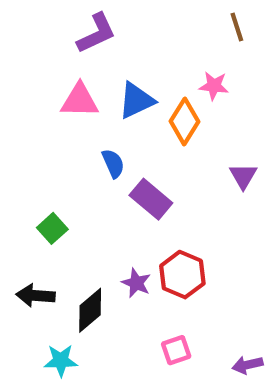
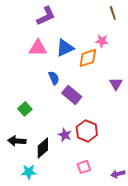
orange diamond: (185, 121) -> (88, 58), turned 40

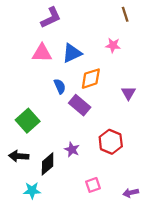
orange diamond: (88, 58) -> (91, 79), moved
green square: (25, 109) -> (28, 121), size x1.5
red hexagon: (87, 131) -> (111, 142), moved

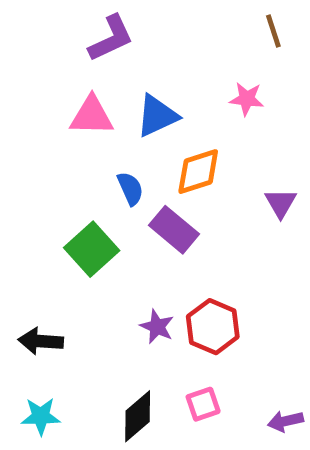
green square: (28, 121) -> (92, 249), moved
red hexagon: (111, 142) -> (213, 327), moved
black diamond: (48, 164) -> (138, 416), moved
cyan star: (32, 190) -> (41, 416), moved

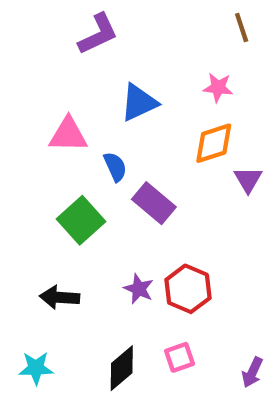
pink triangle: (92, 116) -> (68, 135), moved
orange diamond: (198, 172) -> (214, 143), moved
black arrow: (41, 341) -> (60, 297), moved
purple arrow: (285, 421) -> (252, 372), turned -52

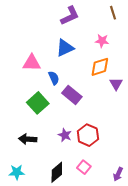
purple L-shape: (98, 34) -> (70, 16), moved
pink square: (179, 357) -> (84, 167), turned -32

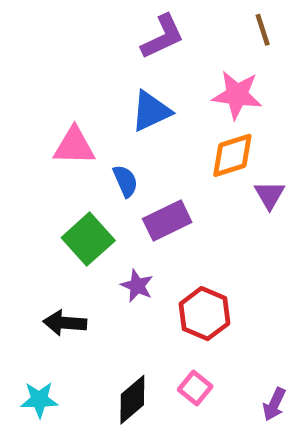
pink star: (102, 41) -> (237, 95), size x1.5
purple rectangle: (72, 95) -> (167, 221), turned -66
purple star: (65, 135) -> (137, 286), moved

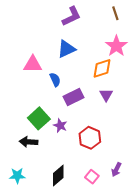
pink star: (237, 95) -> (116, 46), moved, turned 30
purple triangle: (270, 195) -> (106, 95), moved
green square: (88, 239) -> (39, 118), moved
pink square: (195, 388) -> (92, 177), moved
purple arrow: (274, 404) -> (116, 169), moved

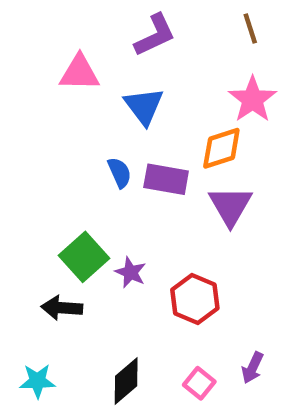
blue triangle: (66, 49) -> (144, 106), turned -42
pink triangle: (33, 64) -> (80, 73), moved
purple triangle: (106, 95) -> (230, 206), size x1.5
purple rectangle: (74, 97) -> (166, 179), moved, turned 36

